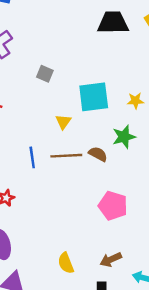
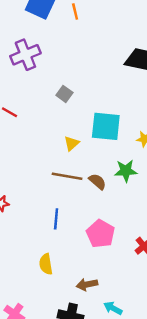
blue line: (32, 157) -> (56, 219), moved
yellow semicircle: (66, 263) -> (46, 264), moved

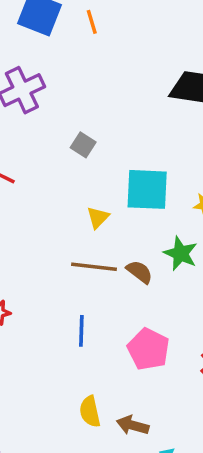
green star: (126, 171) -> (181, 254), turned 30
yellow semicircle: (46, 264) -> (90, 412), moved
brown arrow: (87, 284) -> (133, 425), turned 30

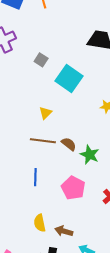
gray square: (83, 145) -> (41, 60), moved
cyan square: (147, 189) -> (69, 79), moved, turned 32
green star: (181, 254) -> (90, 155), moved

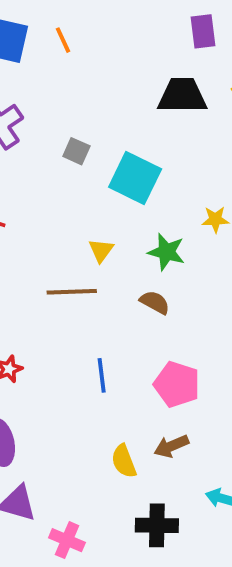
brown line: (43, 141) -> (72, 292), moved
green star: (90, 155) -> (167, 252), moved
brown arrow: (64, 231) -> (171, 446), moved, turned -30

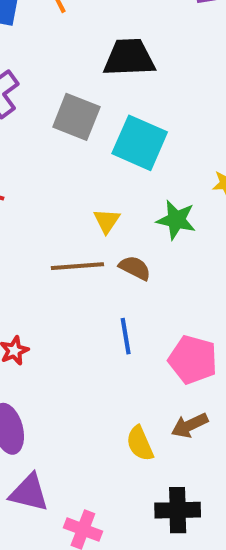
black trapezoid: (182, 96) -> (129, 58), moved
gray square: (76, 151) -> (76, 117), size x1.6
brown semicircle: (155, 302) -> (135, 268), moved
blue line: (102, 375) -> (126, 336), moved

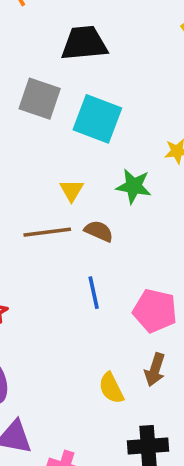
brown arrow: (190, 425) -> (155, 370), turned -44

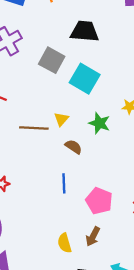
brown line: (47, 232) -> (34, 128), moved

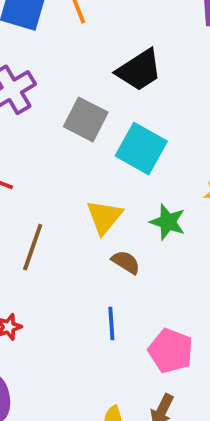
black trapezoid: (85, 31) -> (139, 70), turned 144
yellow triangle: (61, 119) -> (104, 217), size x1.5
brown line: (34, 128) -> (33, 247), moved, turned -72

